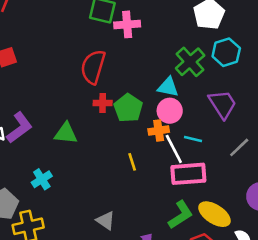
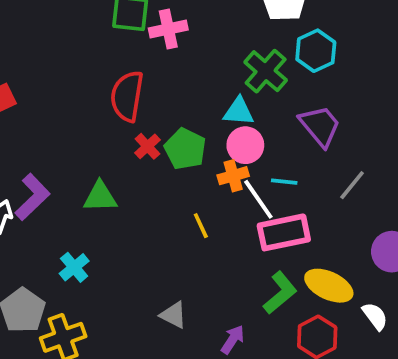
red cross: (103, 103) -> (147, 146), turned -36

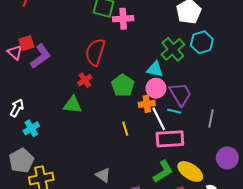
purple trapezoid: (320, 126) -> (180, 94), moved
red cross: (147, 146) -> (85, 80), moved
gray line: (352, 185) -> (211, 118), turned -36
purple L-shape: (32, 197) -> (41, 56), moved
cyan cross: (74, 267) -> (31, 128), moved

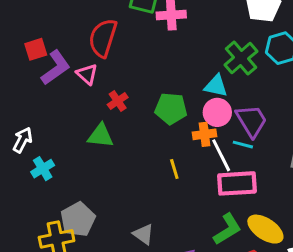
pink triangle: (15, 52) -> (87, 74), moved
red semicircle: (95, 52) -> (103, 38), moved
green pentagon: (123, 85) -> (171, 109), turned -30
gray pentagon: (21, 161) -> (78, 219), moved

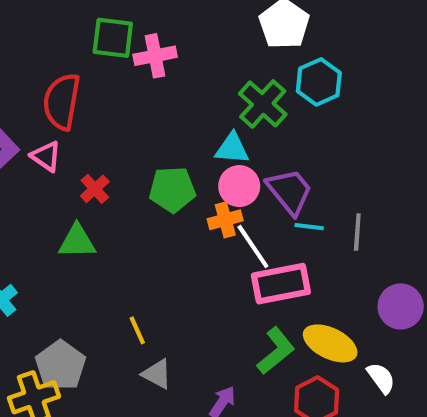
cyan line: (243, 145) -> (309, 227), moved
yellow line: (174, 169) -> (137, 330), moved

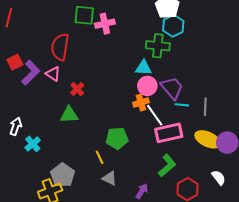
cyan hexagon: (319, 82) -> (173, 26), moved
green cross: (263, 104) -> (158, 46), turned -35
green pentagon: (172, 189) -> (117, 138), moved
yellow ellipse: (330, 343) -> (208, 139), moved

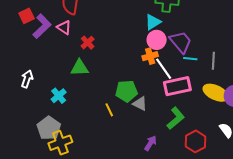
cyan triangle: (143, 68) -> (153, 22), turned -36
cyan cross: (33, 144) -> (59, 96), moved
gray pentagon: (63, 175) -> (49, 128), moved
gray triangle: (110, 178) -> (140, 104), moved

